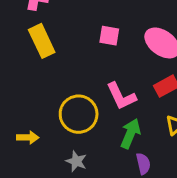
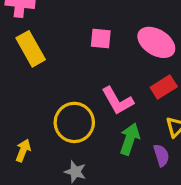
yellow arrow: (28, 138) -> (23, 150), turned -65
purple semicircle: (143, 164) -> (161, 155), moved

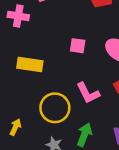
yellow rectangle: (31, 49) -> (30, 64), moved, turned -55
green arrow: (130, 139) -> (84, 135), moved

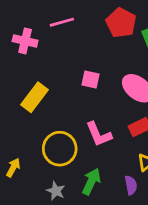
yellow rectangle: (30, 64) -> (35, 97), turned -65

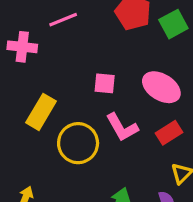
pink L-shape: (99, 134) -> (122, 127), moved
yellow circle: (60, 149) -> (78, 143), moved

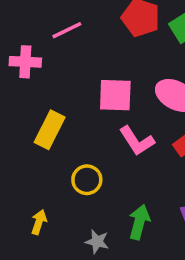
pink square: (105, 83) -> (115, 95), size x1.5
yellow circle: (78, 143) -> (87, 180), moved, size x0.7

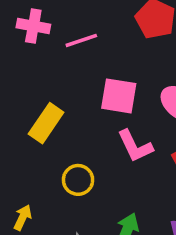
pink line: (67, 30) -> (81, 40), moved
pink cross: (25, 62) -> (33, 26), moved

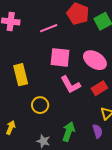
pink line: (81, 40) -> (49, 28), moved
yellow rectangle: (46, 123) -> (21, 75), turned -45

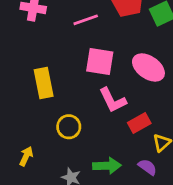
red rectangle: (99, 88) -> (139, 123), moved
purple semicircle: (98, 131) -> (147, 167), turned -40
green arrow: (69, 132) -> (107, 166), turned 66

